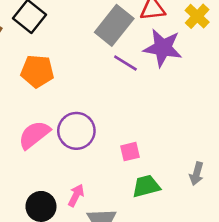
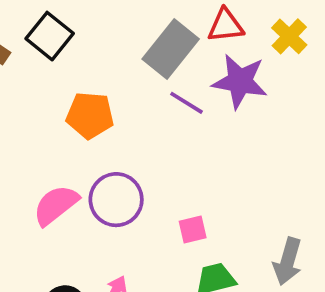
orange pentagon: (37, 71) -> (90, 115), moved
gray arrow: (197, 174) -> (288, 261), size x1.4

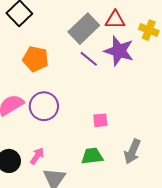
yellow cross: (289, 36) -> (149, 30), turned -30
pink square: (193, 229) -> (100, 120), moved

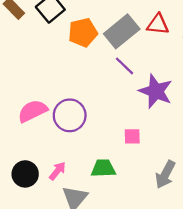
purple star: (119, 51) -> (156, 91), moved
orange pentagon: (36, 59) -> (83, 33), moved, turned -30
green trapezoid: (92, 156) -> (103, 168), moved

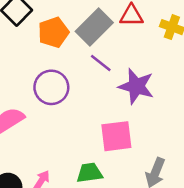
purple circle: (70, 115) -> (51, 87), moved
pink square: (132, 136) -> (116, 136), size x1.8

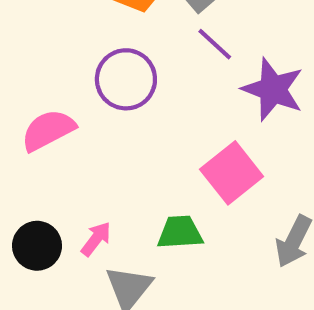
pink square: (116, 136) -> (232, 173), turned -36

